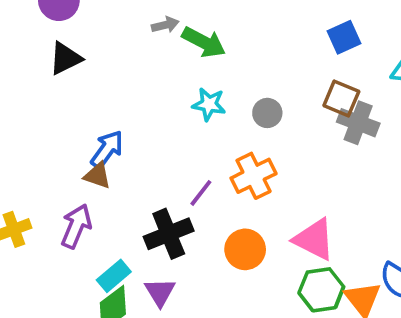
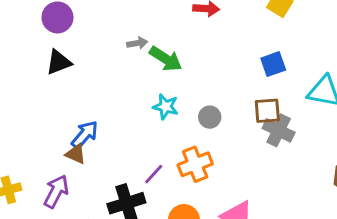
brown square: (341, 98) -> (267, 111), turned -32

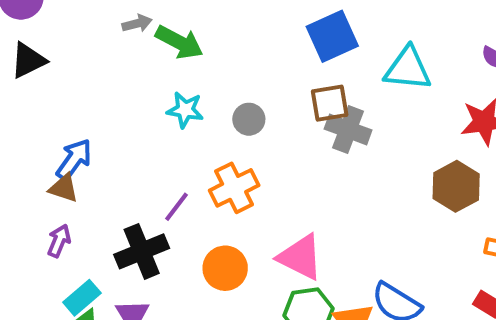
blue square: (273, 64) -> (332, 36), size x1.4
purple arrow: (56, 191) -> (59, 241), moved, size x0.7

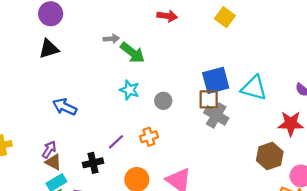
blue square: (332, 36) -> (216, 80), moved
blue arrow: (74, 160) -> (65, 107), turned -110
brown triangle: (64, 188) -> (53, 162), moved
orange cross: (234, 188) -> (149, 137), size x0.7
black cross: (142, 251) -> (93, 163), size x0.7

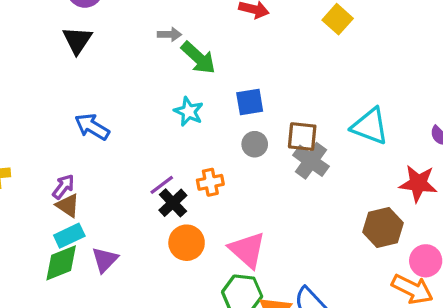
black triangle: (49, 49) -> (77, 40), turned -45
blue square: (216, 80) -> (250, 102), moved, size x0.7
gray circle: (163, 101) -> (255, 144), moved
black cross: (93, 163) -> (173, 203), moved, turned -36

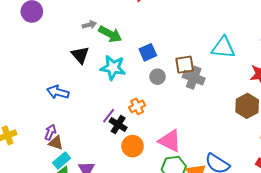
black triangle: (77, 40) -> (80, 55), moved
cyan star: (189, 112) -> (113, 68), size x1.4

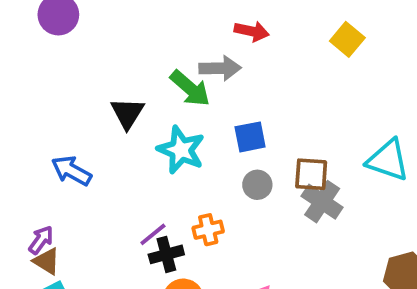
gray arrow: (89, 25) -> (220, 68), moved, size x1.5
black cross: (118, 125) -> (166, 254), turned 30

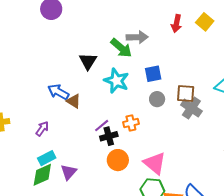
red arrow: (252, 31) -> (176, 23), moved, turned 90
brown triangle: (47, 261) -> (74, 101), moved

